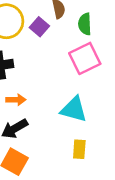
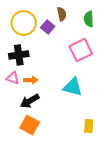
green semicircle: (85, 24) -> (89, 19), moved
yellow rectangle: (79, 149) -> (89, 126), moved

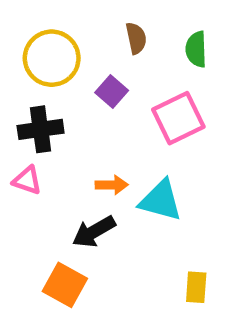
purple square: (48, 27) -> (112, 91), moved
orange arrow: (31, 80) -> (112, 185), moved
black arrow: (30, 101) -> (94, 232), moved

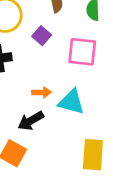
pink square: (178, 118) -> (82, 52), turned 32
yellow rectangle: (196, 287) -> (93, 155), size x1.6

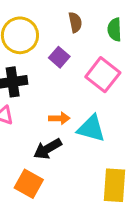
pink square: (82, 52) -> (103, 75), turned 32

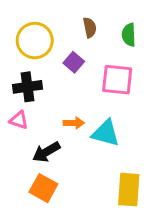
pink square: (103, 75) -> (117, 80), turned -32
black arrow: (48, 149) -> (46, 152), moved

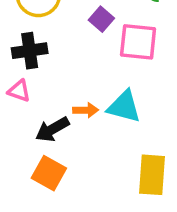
purple square: (74, 62) -> (101, 19), moved
orange arrow: (74, 123) -> (86, 110), moved

